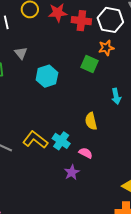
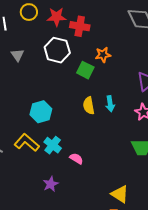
white hexagon: (110, 20) -> (57, 50), moved
cyan hexagon: (47, 76) -> (41, 112), moved
yellow semicircle: (91, 121) -> (89, 106), moved
purple star: (72, 172) -> (51, 184), moved

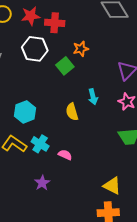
green square: (85, 70) -> (65, 66), turned 30
yellow semicircle: (89, 106) -> (72, 112), moved

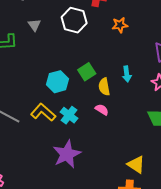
green square: (65, 66) -> (87, 72), moved
pink semicircle: (65, 155) -> (102, 110), moved
purple star: (42, 183) -> (67, 154), size x1.8

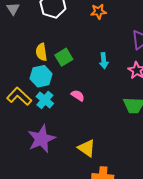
cyan hexagon: (57, 82) -> (41, 76), moved
yellow semicircle: (104, 87) -> (41, 52), moved
yellow triangle: (136, 165) -> (87, 148), moved

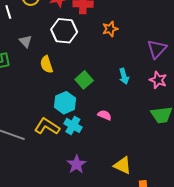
yellow semicircle: (41, 52) -> (46, 64), moved
purple star: (41, 139) -> (76, 164), size x0.7

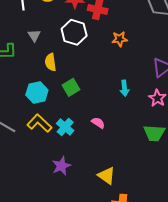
green square: (84, 80) -> (71, 87), moved
cyan hexagon: (65, 103) -> (37, 92), moved

